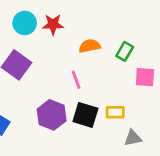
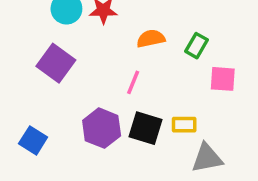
pink line: (76, 80) -> (133, 82), turned 42
gray triangle: (133, 138) -> (207, 158), size x1.4

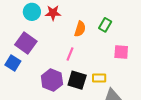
orange semicircle: (151, 39) -> (80, 29), turned 119
green rectangle: (196, 46) -> (105, 25), moved
blue square: (33, 140) -> (13, 63), moved

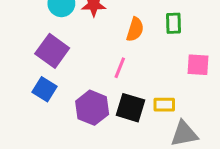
green rectangle: (105, 25) -> (173, 23), turned -32
blue square: (13, 63) -> (45, 89), moved

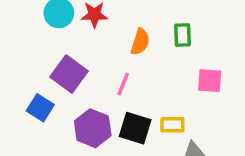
purple square: (52, 51) -> (69, 74), moved

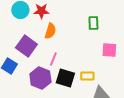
orange semicircle: (140, 42) -> (50, 31), moved
pink line: (123, 84) -> (53, 59), moved

